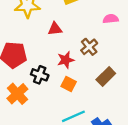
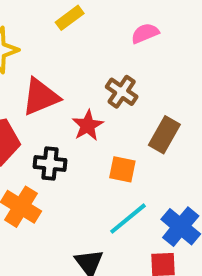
red triangle: (55, 29) -> (41, 97), moved, size x1.5
orange square: (69, 84) -> (122, 169), moved

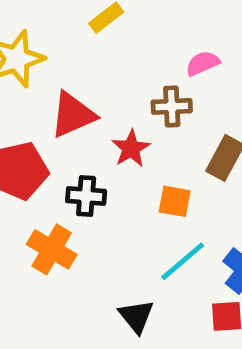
pink semicircle: (145, 33) -> (203, 63), moved
brown cross: (122, 92) -> (172, 106), turned -36

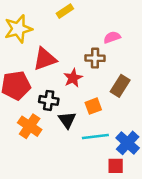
orange square: (175, 201) -> (93, 106), turned -35
cyan line: (183, 261) -> (95, 137), turned 30
black triangle: (136, 316) -> (67, 120), moved

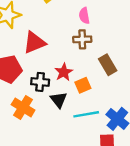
pink semicircle: (112, 37) -> (84, 16), moved, turned -77
red star: (73, 78) -> (64, 72), moved
brown rectangle: (120, 86) -> (108, 65), turned -60

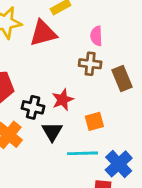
red triangle: (34, 43) -> (43, 33), moved
brown rectangle: (108, 65) -> (122, 79), moved
orange square: (83, 85) -> (94, 121), moved

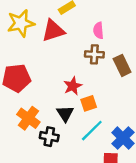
black cross: (33, 107) -> (49, 137), moved
orange square: (94, 121) -> (89, 103), moved
cyan line: (82, 153) -> (92, 131), turned -40

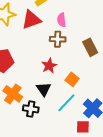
pink semicircle: (98, 30) -> (62, 20), moved
brown cross: (94, 54) -> (58, 39), moved
orange square: (89, 103) -> (72, 79), moved, turned -32

